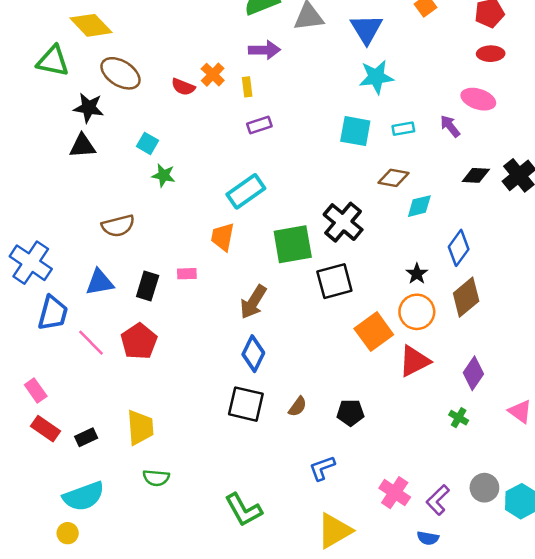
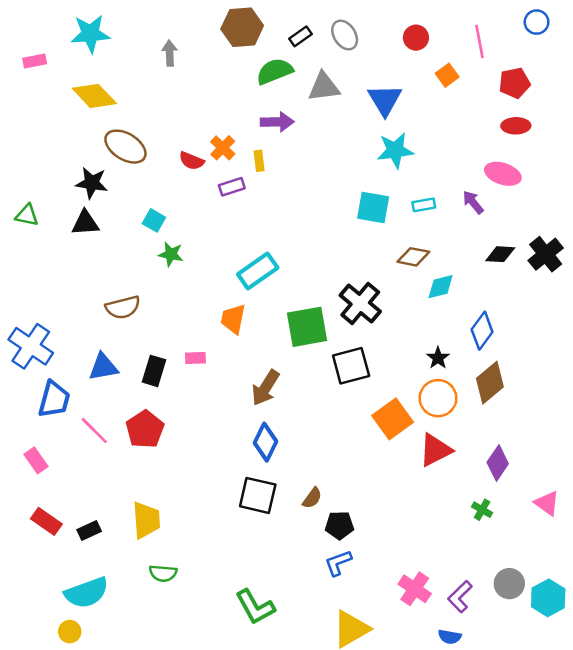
green triangle: (53, 61) -> (27, 215), moved, size x0.7
purple rectangle: (259, 125) -> (232, 187), moved
pink rectangle: (36, 391) -> (36, 460), moved
black pentagon: (350, 413) -> (339, 525), moved

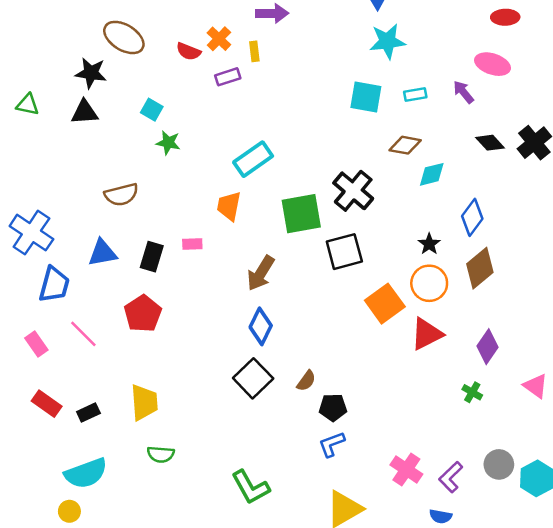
black diamond: (500, 254) -> (490, 143), turned 44
pink line: (94, 431) -> (83, 334), moved
black square: (258, 495) -> (253, 378), turned 33

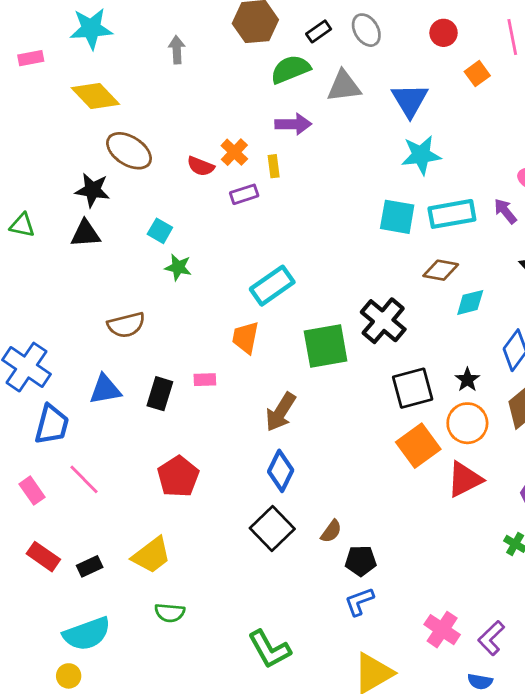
cyan rectangle: (415, 95) -> (452, 214), size x1.8
black square: (344, 252) -> (413, 388), moved
red pentagon: (143, 314) -> (178, 477), moved
yellow trapezoid: (144, 402) -> (151, 555), turned 57

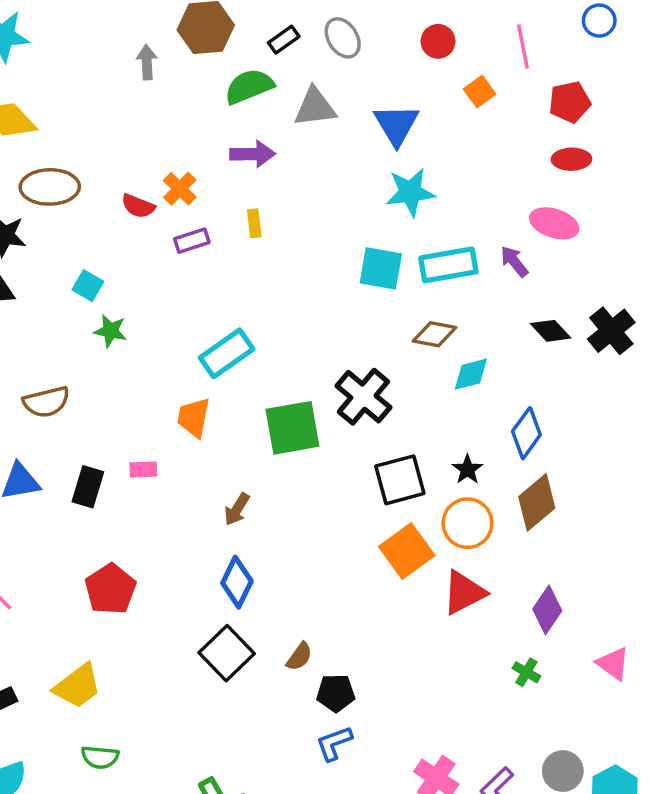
gray arrow: (177, 50) -> (147, 62), moved
brown ellipse: (129, 151) -> (50, 187), turned -33
yellow rectangle: (274, 166) -> (254, 223), moved
brown arrow: (281, 412) -> (237, 509), size x0.7

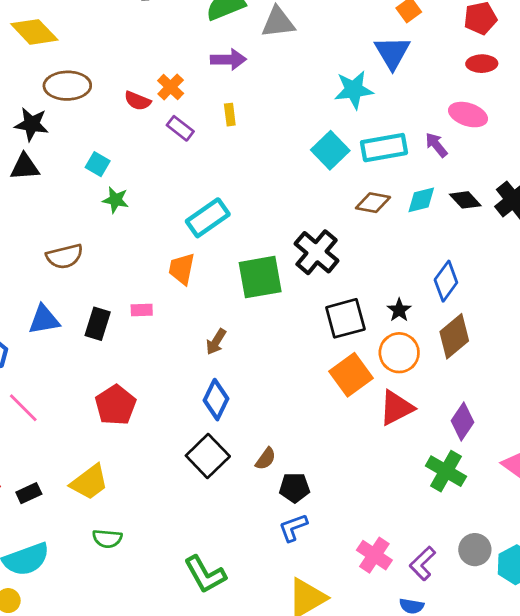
blue triangle: (396, 125) -> (392, 53), moved
purple rectangle: (192, 241) -> (180, 128), turned 56
cyan square: (381, 268) -> (330, 150), turned 36
cyan diamond: (471, 374) -> (421, 200), moved
green cross: (526, 672) -> (446, 471), size x1.8

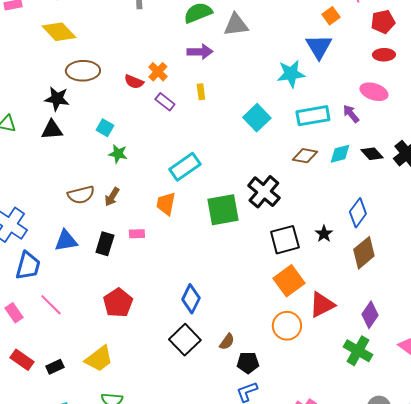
cyan square: (330, 150) -> (257, 118), moved
brown arrow: (216, 342) -> (112, 197), moved
orange circle: (399, 353) -> (287, 326), moved

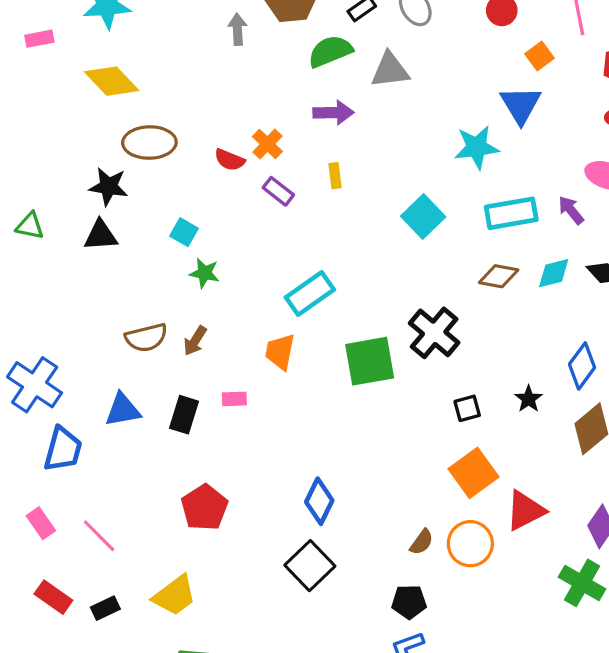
black square: (285, 240) -> (467, 408), size x0.6
pink line: (51, 305) -> (99, 536), moved
brown semicircle: (227, 342) -> (422, 542), moved

